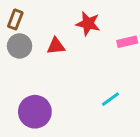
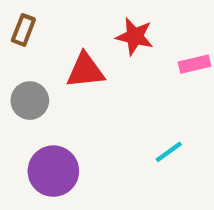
gray circle: (20, 46) -> (30, 101), moved
red triangle: (56, 46) -> (85, 71), size x1.4

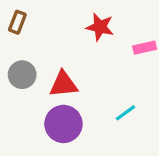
red triangle: (85, 71) -> (63, 84), moved
purple circle: (53, 171) -> (63, 124), moved

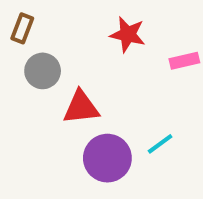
gray circle: (22, 75) -> (43, 71), moved
purple circle: (63, 124) -> (107, 158), moved

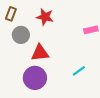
red star: (128, 34) -> (45, 17), moved
purple circle: (107, 158) -> (35, 78), moved

